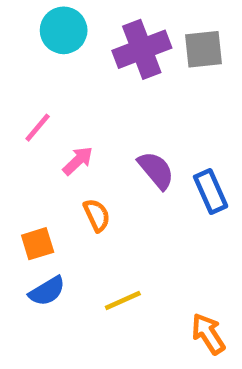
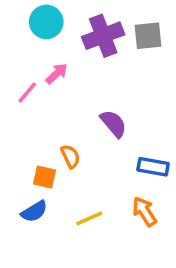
pink arrow: (78, 161) -> (57, 74), moved
blue rectangle: (211, 192) -> (153, 167), moved, turned -56
orange square: (38, 244) -> (45, 177), moved, turned 30
orange arrow: (208, 334) -> (144, 211), moved

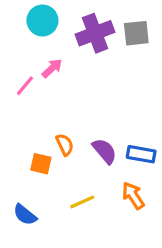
purple semicircle: (113, 124) -> (105, 151), moved
blue semicircle: (34, 211) -> (25, 215), moved, turned 70

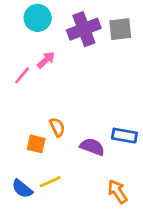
purple semicircle: (105, 151) -> (92, 147), moved, turned -30
orange arrow: (133, 196) -> (117, 192), moved
yellow line: (82, 202) -> (50, 182), moved

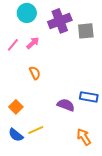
gray square: (120, 29) -> (86, 31), moved
pink line: (22, 75) -> (13, 45), moved
orange semicircle: (57, 127) -> (35, 73), moved
orange square: (36, 144) -> (16, 107), moved, turned 32

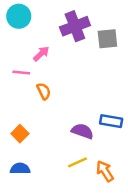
cyan circle: (27, 13) -> (19, 16), moved
pink line: (13, 45) -> (21, 72), moved, turned 56
yellow line: (36, 130) -> (77, 162), moved
blue semicircle: (16, 135) -> (20, 169), turned 140

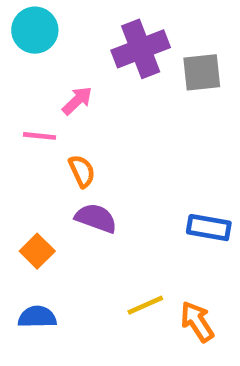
purple semicircle: (82, 131) -> (96, 218), moved

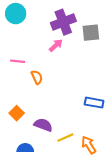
pink arrow: (77, 101) -> (56, 45), moved
purple semicircle: (96, 218) -> (43, 125), moved
blue semicircle: (37, 317) -> (25, 148), moved

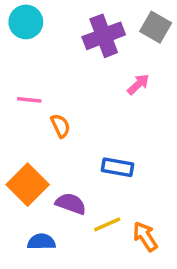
gray square: (91, 33) -> (156, 27), moved, turned 36
pink arrow: (56, 45) -> (138, 84), moved
blue rectangle: (94, 103) -> (118, 167), moved
orange square: (17, 113) -> (28, 185), size x1.6

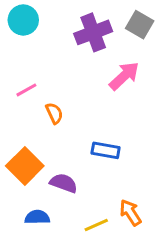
pink arrow: (138, 84) -> (124, 76), size x1.5
pink line: (29, 100) -> (26, 90), turned -35
yellow line: (107, 224) -> (96, 225), moved

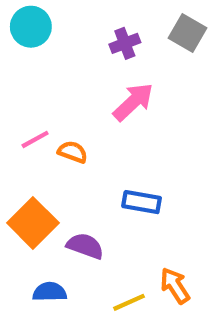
purple cross: (93, 32) -> (125, 43), size x0.6
pink arrow: (124, 76) -> (133, 102), moved
pink line: (26, 90) -> (35, 139), moved
orange semicircle: (54, 113) -> (73, 152), turned -45

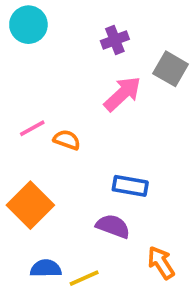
gray square: (187, 33) -> (171, 69), moved
purple semicircle: (85, 246) -> (113, 226), moved
yellow line: (129, 302) -> (84, 278), moved

